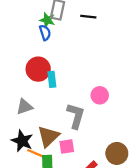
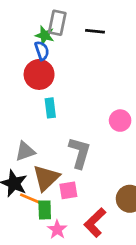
red circle: (38, 69) -> (39, 74), moved
pink circle: (100, 95) -> (120, 121), moved
gray triangle: (24, 107) -> (25, 151), moved

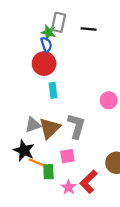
brown triangle: (46, 178) -> (50, 128), moved
pink star: (57, 229) -> (69, 187), moved

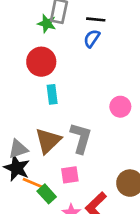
blue semicircle: (46, 45) -> (92, 38), moved, turned -128
gray triangle: (33, 125) -> (18, 149), moved
green rectangle: (48, 172) -> (47, 194), turned -40

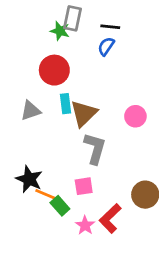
brown triangle: (48, 141) -> (84, 113), moved
gray triangle: (18, 149) -> (31, 111), moved

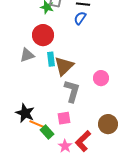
gray triangle: (31, 111) -> (27, 55), moved
pink circle: (135, 116) -> (101, 78), moved

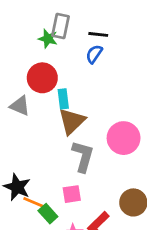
gray triangle: (27, 55) -> (20, 106), turned 42
cyan rectangle: (51, 59) -> (63, 99), moved
pink circle: (101, 78) -> (124, 138), size x1.5

